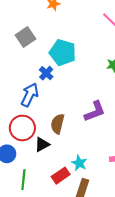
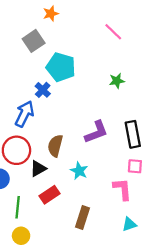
gray square: (25, 37) -> (34, 41), moved
cyan star: (79, 163) -> (79, 171), moved
red rectangle: (61, 176) -> (50, 195), moved

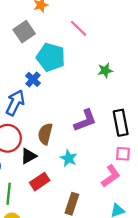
pink line: (113, 32) -> (79, 28), moved
pink L-shape: (122, 189) -> (111, 176), turned 60

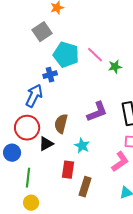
pink line: (79, 28) -> (95, 55), moved
blue cross: (33, 79) -> (50, 75), turned 32
red rectangle: (40, 182) -> (68, 170), moved, turned -48

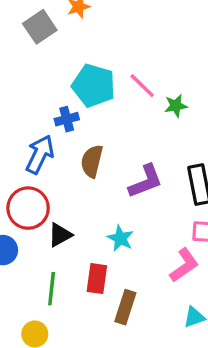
gray square: (42, 32) -> (40, 27), moved
brown semicircle: (61, 124) -> (92, 161), moved
green line: (28, 178) -> (52, 289), moved

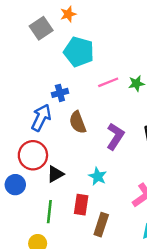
cyan pentagon: (94, 86) -> (79, 52), moved
pink line: (142, 86) -> (108, 82), moved, turned -66
brown semicircle: (92, 161) -> (78, 122), turned -35
purple L-shape: (146, 181) -> (115, 136), turned -36

